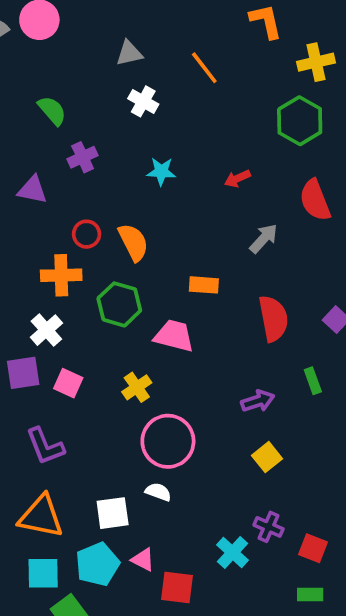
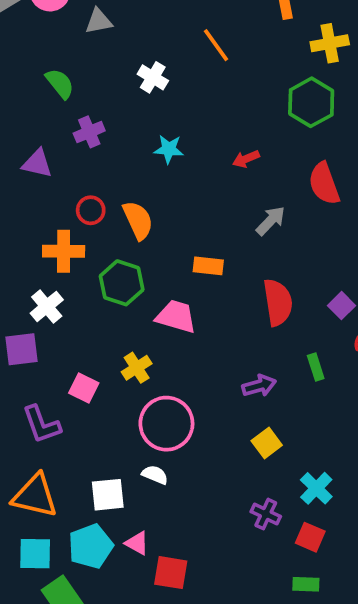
gray triangle: (129, 53) -> (99, 21), moved
pink square: (68, 383) -> (84, 388), moved
cyan cross: (232, 553) -> (316, 488), moved

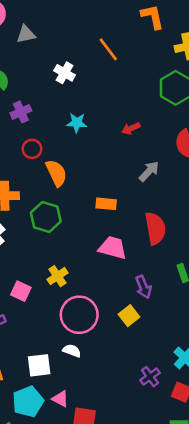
red circle: (91, 210) -> (32, 149), moved
pink trapezoid: (176, 317) -> (113, 248), moved
purple arrow: (259, 386) -> (143, 287), turned 85
yellow square: (267, 443) -> (129, 316), moved
purple cross: (266, 514) -> (150, 377), turned 30

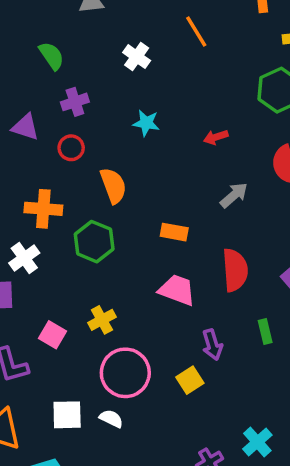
red circle: (32, 149) -> (71, 148), moved
white square: (39, 365) -> (67, 415), moved

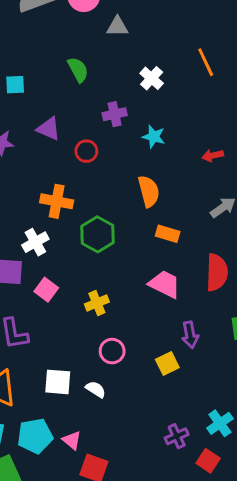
purple cross: (75, 102) -> (115, 114), moved
orange semicircle: (113, 186) -> (149, 191), moved
pink square: (52, 335) -> (46, 290), moved
pink circle: (125, 373) -> (112, 351), size x0.6

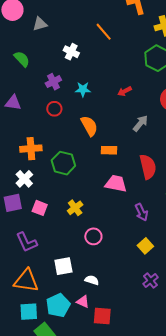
red circle: (86, 151) -> (54, 109), moved
yellow square: (167, 363) -> (145, 246), moved
white semicircle: (96, 389) -> (92, 280), moved

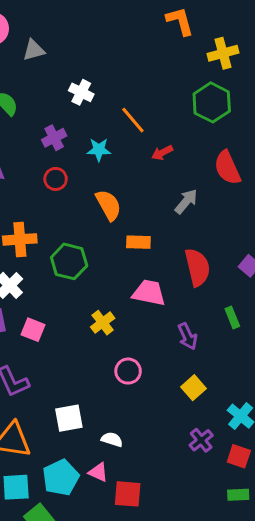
orange line: (104, 32) -> (133, 120), moved
yellow cross: (75, 208) -> (103, 323), moved
pink circle: (93, 236) -> (128, 371), moved

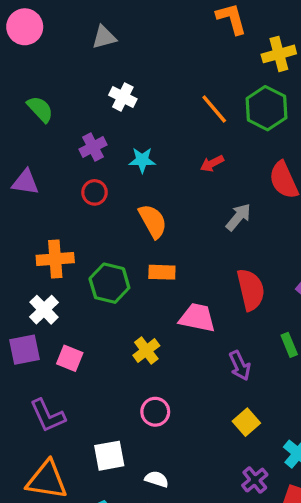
gray triangle: (34, 50) -> (104, 37), moved
orange line: (133, 120) -> (214, 109), moved
orange rectangle: (138, 242) -> (162, 272), moved
pink circle: (128, 371) -> (155, 412), moved

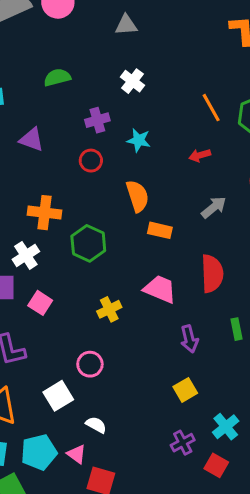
green semicircle: (40, 109) -> (57, 77), turned -72
orange rectangle: (162, 272) -> (160, 230), moved
pink circle: (155, 412) -> (90, 364), moved
white square: (109, 456) -> (58, 396), turned -32

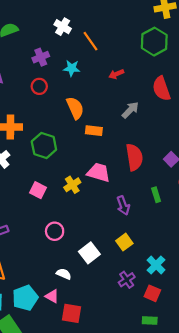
orange line: (211, 108) -> (90, 41), moved
pink square: (40, 303) -> (38, 190), moved
yellow cross: (109, 309) -> (72, 185), moved
white square: (58, 396) -> (89, 253), moved

